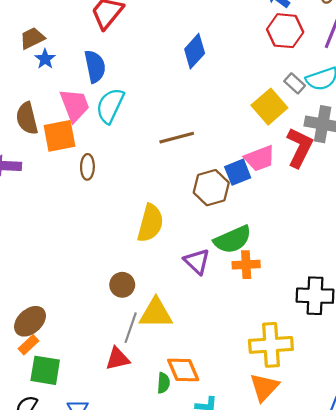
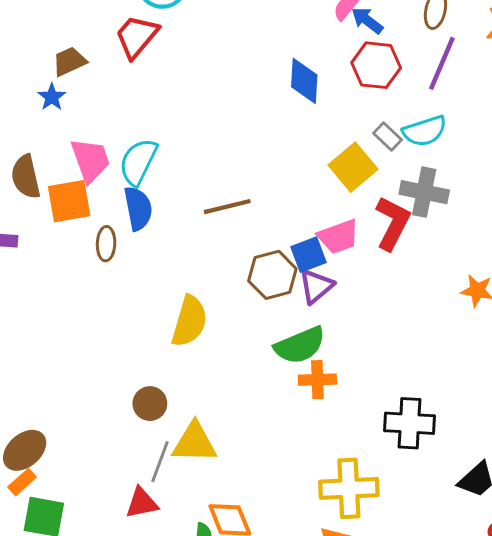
brown trapezoid: (32, 38) -> (69, 61), moved
blue diamond: (195, 51) -> (304, 81), moved, turned -40
blue semicircle: (95, 66) -> (138, 208), moved
purple triangle: (197, 262) -> (316, 286), moved, turned 36

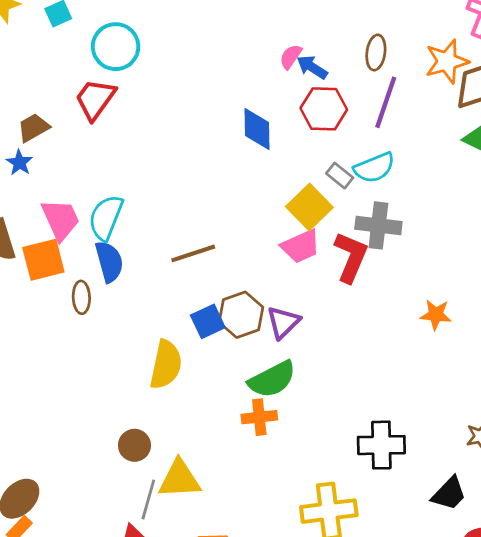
pink trapezoid: (338, 237) -> (301, 246), moved
blue square: (308, 255) -> (208, 321), moved
orange cross: (317, 380) -> (259, 417), moved

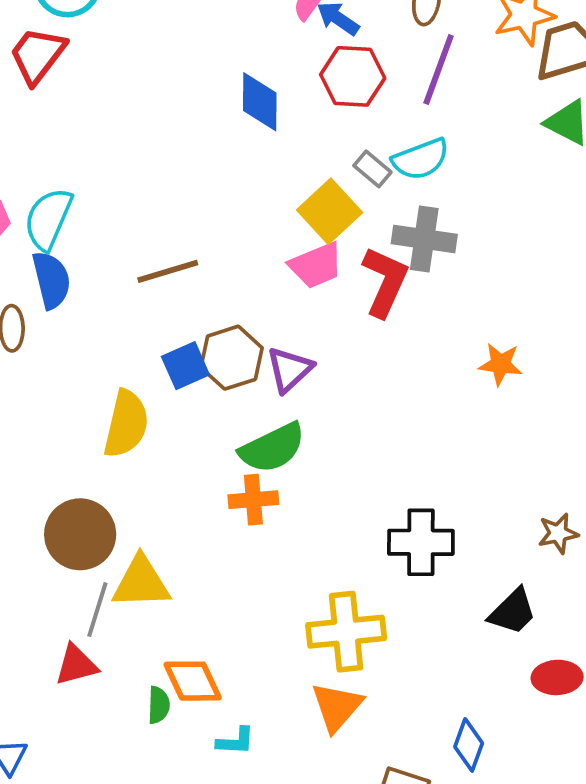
brown circle: (134, 445) -> (80, 534), size x1.6

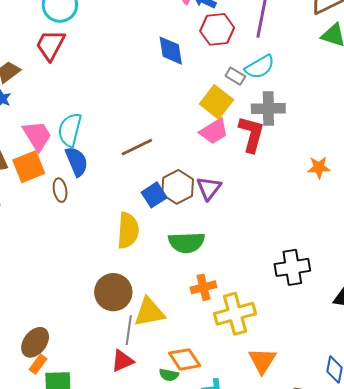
green semicircle: (272, 448) -> (186, 242), moved, turned 33
orange cross: (253, 500) -> (203, 287), moved
yellow cross: (346, 632) -> (235, 314), moved
green semicircle: (159, 705) -> (169, 375), turned 108

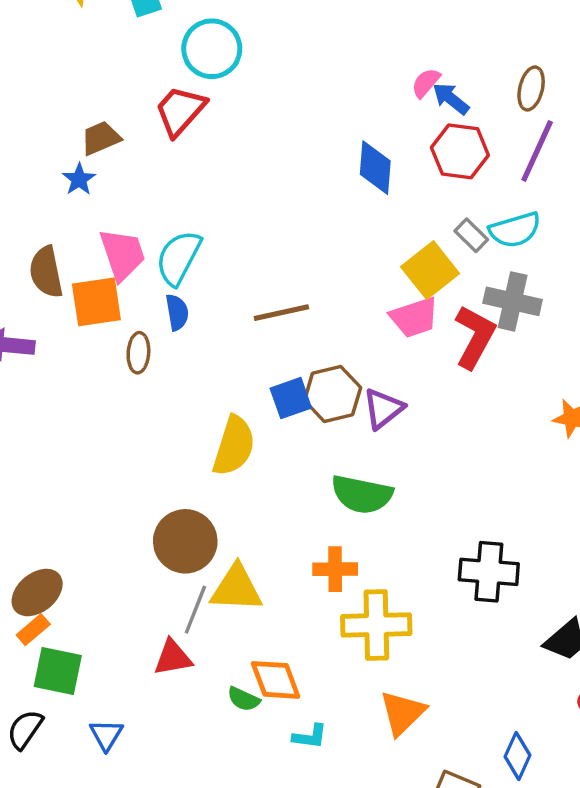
blue semicircle: (77, 161) -> (177, 312), size x0.7
green semicircle: (186, 242) -> (362, 494), moved

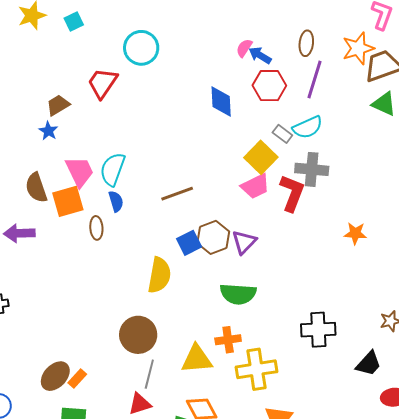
cyan circle: (212, 49) -> (141, 48), moved
yellow triangle: (236, 588) -> (197, 359), moved
orange rectangle: (33, 630) -> (77, 379), moved

